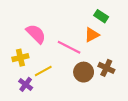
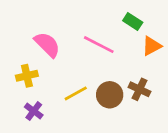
orange triangle: (92, 35) -> (152, 46), moved
pink line: (69, 47) -> (99, 45), moved
yellow line: (43, 71) -> (76, 93), moved

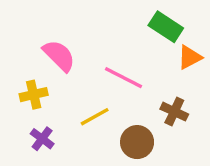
green rectangle: (133, 22) -> (166, 27), size x1.4
pink line: (99, 45) -> (123, 78), moved
brown circle: (110, 95) -> (137, 142), moved

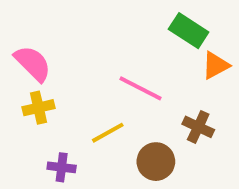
pink semicircle: (59, 56) -> (33, 63), moved
purple cross: (42, 139) -> (62, 167), moved, turned -30

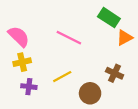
pink line: (140, 88) -> (69, 38), moved
purple cross: (62, 167) -> (29, 87), moved

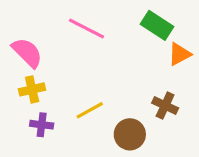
pink line: (69, 38) -> (87, 29), moved

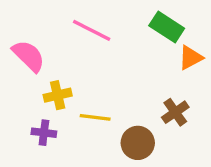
yellow cross: (32, 89) -> (58, 95), moved
brown cross: (165, 105) -> (175, 112), turned 30
yellow line: (90, 110) -> (95, 117), turned 36

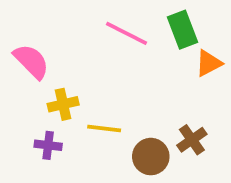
green rectangle: (167, 27) -> (183, 30), turned 36
pink line: (92, 30) -> (127, 33), moved
brown cross: (175, 112) -> (192, 140), moved

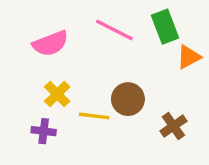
pink semicircle: (31, 61) -> (50, 43), moved, turned 114
yellow cross: (63, 104) -> (57, 94), turned -32
brown circle: (151, 157) -> (128, 99), moved

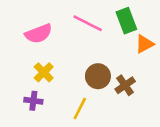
yellow line: (94, 116) -> (80, 108), moved, turned -70
brown cross: (173, 126) -> (125, 85), moved

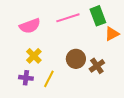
pink line: (88, 23) -> (68, 18), turned -45
yellow line: (80, 108) -> (49, 79), moved

